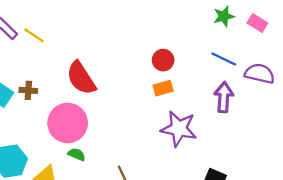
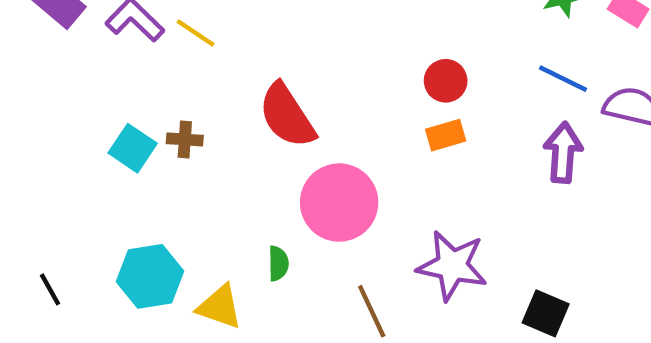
pink circle: (68, 123) -> (339, 203), moved
purple star: (179, 129) -> (452, 266), moved
green semicircle: (77, 154) -> (278, 263), turned 66

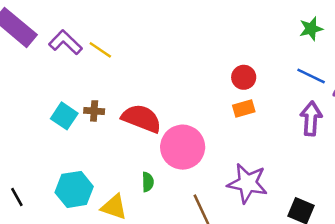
red semicircle: (287, 116) -> (141, 118), moved, turned 144

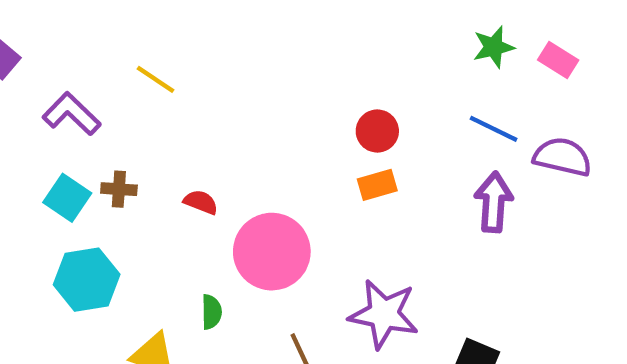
purple L-shape: (65, 42) -> (72, 114), moved
yellow line: (100, 50) -> (156, 79), moved
red semicircle: (141, 118) -> (201, 202), size x0.5
cyan hexagon: (74, 189) -> (87, 280), moved

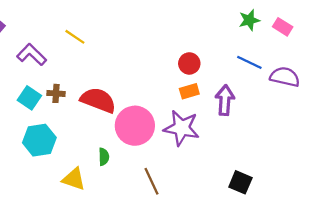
red semicircle: (201, 202) -> (98, 100), size x2.0
purple arrow: (494, 202) -> (225, 100), moved
purple star: (384, 314) -> (182, 128), moved

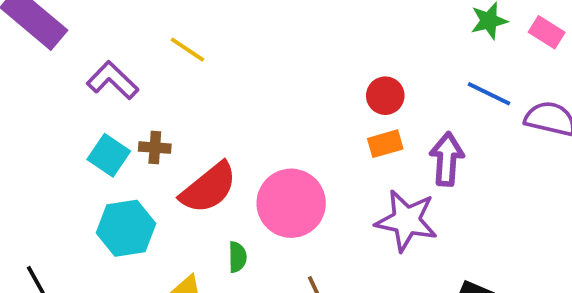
red semicircle: (98, 100) -> (209, 188), moved, turned 120
purple star: (182, 128) -> (406, 221), moved

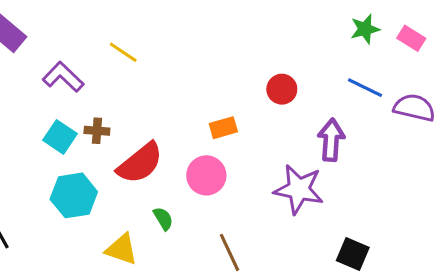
orange rectangle: (385, 144) -> (223, 128), moved
pink circle: (291, 203) -> (206, 175), size x0.7
green semicircle: (237, 257) -> (163, 219), turned -30

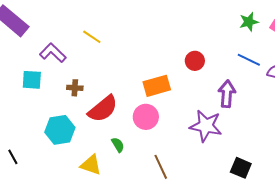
orange rectangle: (223, 128) -> (157, 86), size x1.5
cyan square: (60, 137) -> (32, 80), moved, turned -30

